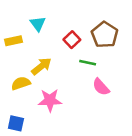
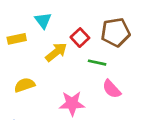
brown pentagon: (105, 35) -> (116, 32), turned 30
yellow arrow: (41, 66) -> (56, 52), moved
pink star: (50, 100) -> (72, 103), moved

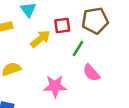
red square: (80, 38) -> (62, 25), turned 35
green line: (97, 63) -> (78, 49), turned -70

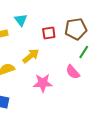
yellow arrow: (40, 39) -> (31, 56), moved
green line: (78, 49) -> (84, 52), moved

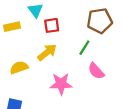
red square: (49, 33) -> (52, 25), moved
green line: (84, 52) -> (84, 48), moved

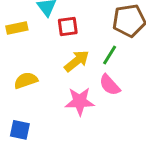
yellow arrow: (47, 52) -> (77, 61), moved
pink semicircle: (96, 71) -> (110, 85), moved

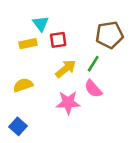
yellow rectangle: (17, 28) -> (28, 44), moved
blue square: (20, 130) -> (18, 126), turned 30

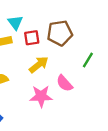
brown pentagon: (109, 35) -> (60, 33), moved
green line: (93, 64) -> (88, 60), moved

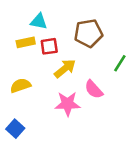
cyan triangle: (15, 23) -> (39, 21), turned -42
red square: (32, 38) -> (49, 46), moved

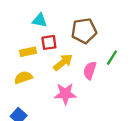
yellow rectangle: (26, 42) -> (28, 52), moved
pink semicircle: (94, 89) -> (90, 70), moved, turned 60

